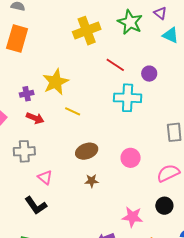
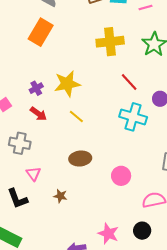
purple cross: (27, 94) -> (36, 88), turned -32
brown star: (92, 181) -> (60, 196), moved

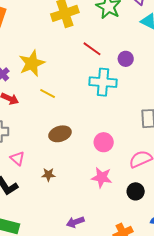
pink star: (108, 234) -> (102, 177), moved

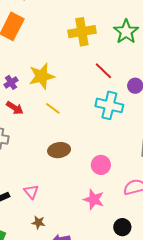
pink triangle: (17, 158) -> (31, 192), moved
brown star: (48, 175) -> (38, 223), moved
black circle: (136, 191) -> (122, 227), moved

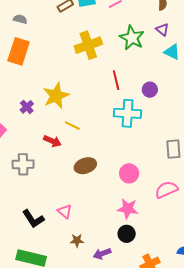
red line: (103, 71) -> (116, 80), turned 42
red arrow: (15, 108) -> (52, 141), moved
black circle: (122, 227) -> (127, 234), moved

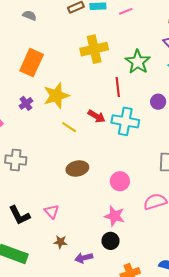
green star: (132, 38) -> (138, 62), moved
orange rectangle: (19, 51) -> (32, 63), moved
purple circle: (150, 90) -> (158, 102), moved
red arrow: (52, 141) -> (96, 116), moved

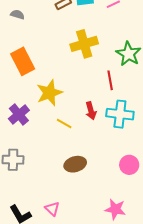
orange rectangle: (32, 63) -> (23, 61), turned -48
purple cross: (26, 103) -> (19, 115), moved, size x1.5
red arrow: (96, 116) -> (91, 111), turned 48
pink circle: (120, 181) -> (129, 165), moved

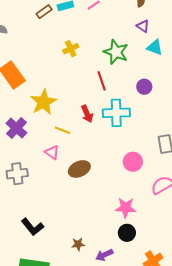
yellow cross: (84, 44) -> (71, 49), size x0.6
pink triangle: (52, 209) -> (52, 152), moved

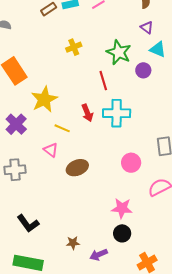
purple circle: (144, 87) -> (143, 70), moved

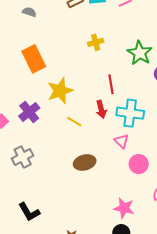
red line: (103, 81) -> (111, 84), moved
pink triangle: (51, 150) -> (121, 141), moved
gray cross: (15, 170) -> (23, 157), turned -30

